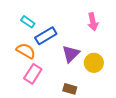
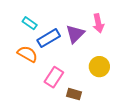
purple triangle: (71, 54) -> (75, 34), moved
pink rectangle: (33, 74) -> (54, 77), moved

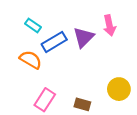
yellow circle: (99, 67) -> (119, 89), moved
pink rectangle: (54, 77) -> (45, 100), moved

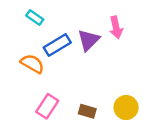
cyan rectangle: (33, 25) -> (35, 17), moved
yellow circle: (119, 89) -> (126, 108), moved

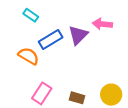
pink arrow: (116, 27) -> (102, 24), turned 108

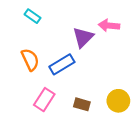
blue rectangle: (51, 39) -> (62, 64), moved
orange semicircle: (29, 56) -> (30, 60), turned 35

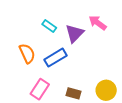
cyan rectangle: (33, 16) -> (49, 26), moved
pink arrow: (109, 26) -> (98, 23), turned 30

